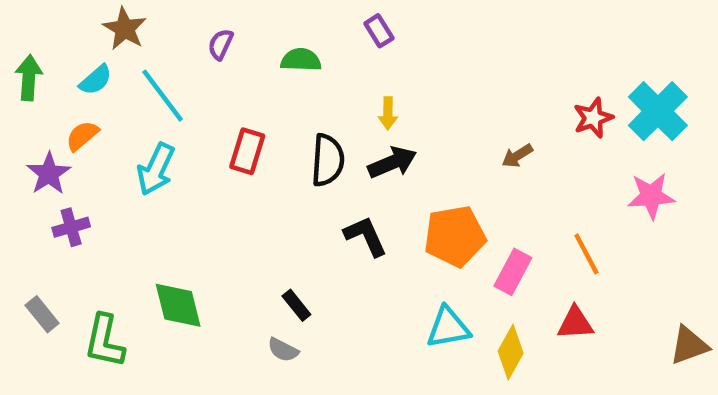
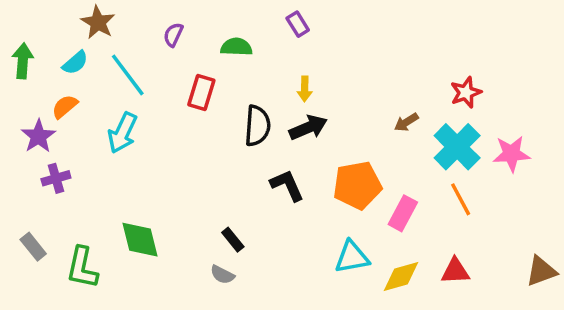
cyan cross: (658, 111) -> (457, 147), moved
red rectangle: (247, 151) -> (201, 92), moved
red triangle: (575, 323) -> (455, 271), moved
yellow diamond: (511, 352) -> (401, 276), turned 45

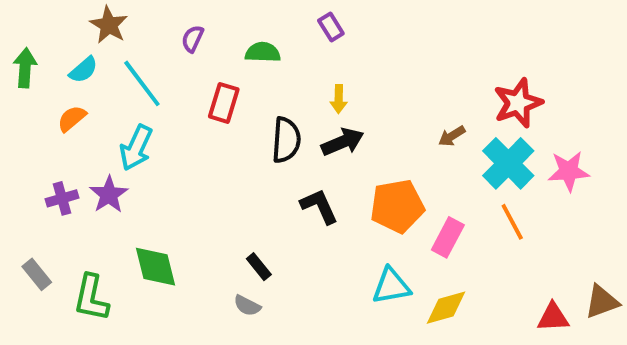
red star: (466, 92) -> (518, 103), size x1.4
purple star: (38, 136) -> (109, 195), moved
red triangle: (455, 271) -> (553, 317), moved

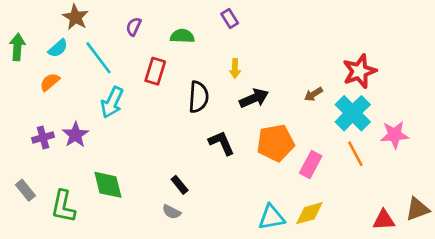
black arrow: (343, 142) -> (254, 98), moved
cyan arrow: (136, 148) -> (112, 102), moved
pink star: (569, 171) -> (395, 135), moved
cyan triangle: (391, 286) -> (272, 217), moved

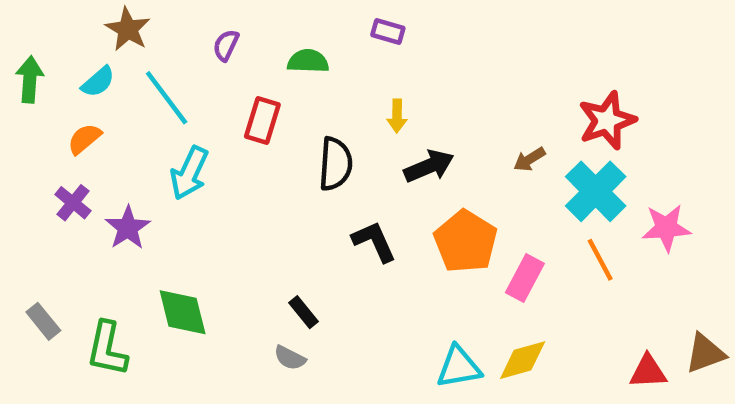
purple rectangle: (230, 18) -> (388, 32), turned -42
purple cross: (43, 137) -> (73, 203), moved, turned -35
orange pentagon: (276, 143) -> (466, 241), turned -30

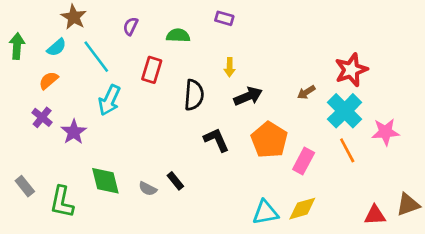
gray semicircle: (290, 358) -> (148, 189), moved

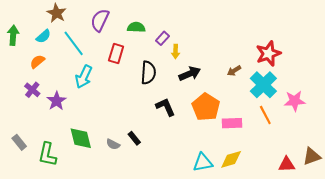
purple rectangle: (224, 18) -> (162, 38), moved, turned -64
purple semicircle: (131, 26) -> (100, 20), size x1.6
pink rectangle: (304, 161) -> (232, 123), turned 60

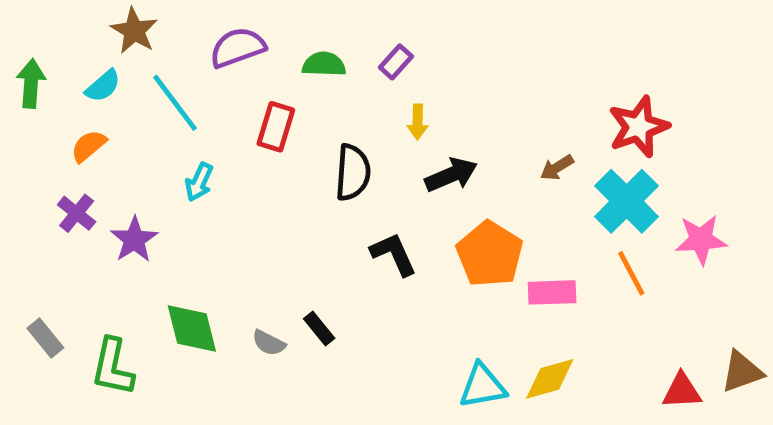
purple semicircle: (100, 20) -> (237, 48), turned 45
purple rectangle: (162, 38) -> (396, 62), moved
cyan arrow: (84, 77) -> (199, 182), size x0.7

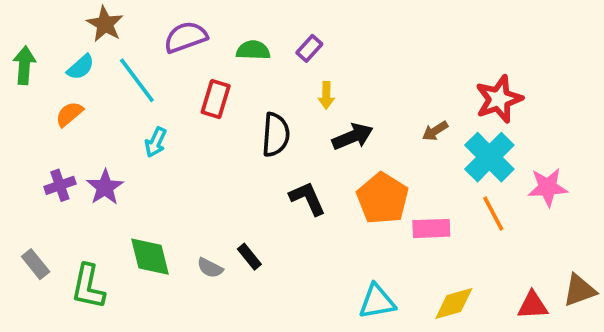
purple cross: (77, 213) -> (60, 185), moved, turned 32
yellow diamond: (550, 379) -> (454, 303), moved

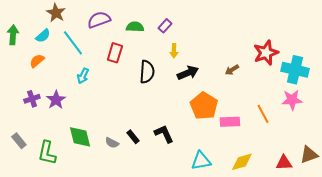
cyan cross: (489, 157) -> (295, 70), moved, turned -32
black L-shape: (308, 198) -> (164, 134), moved

